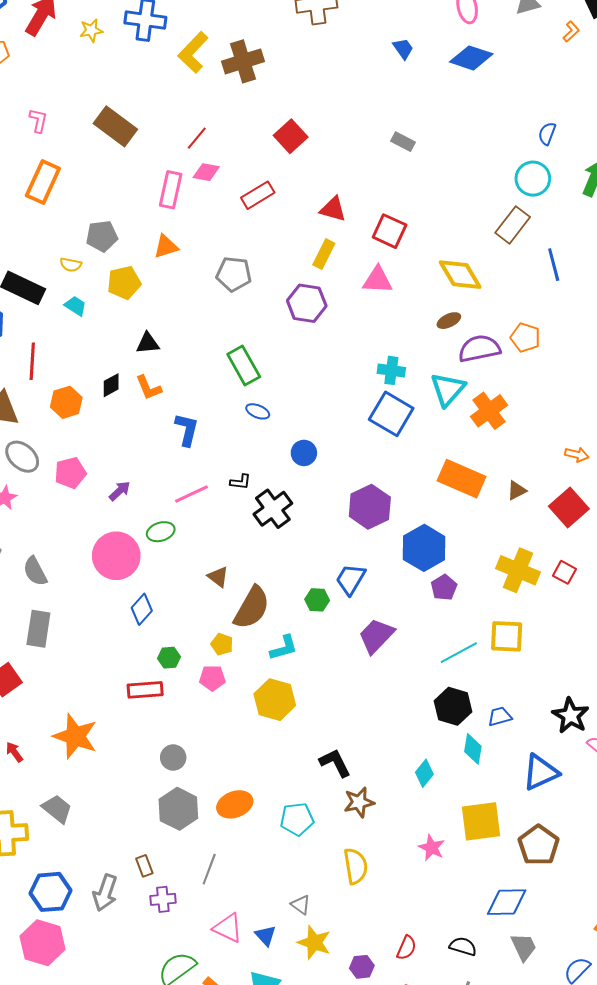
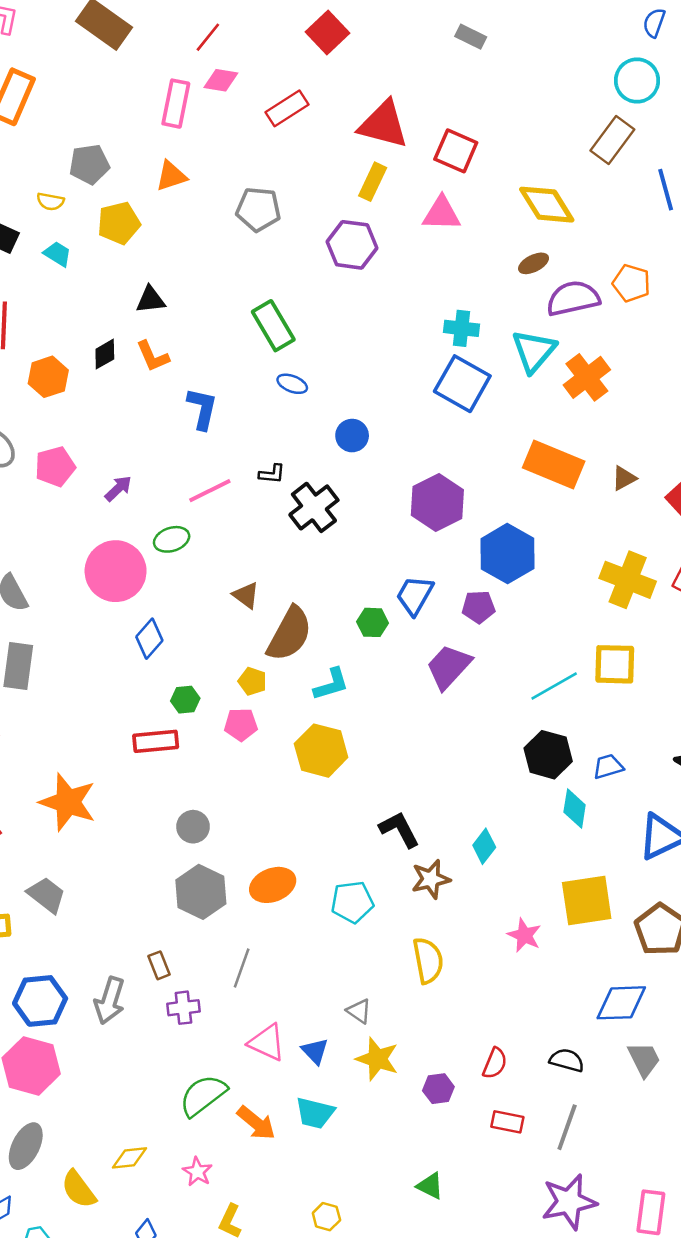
red triangle: (333, 209) -> (383, 124), size x1.5
purple pentagon: (444, 587) -> (479, 607), moved, turned 30
cyan diamond: (424, 773) -> (484, 846), moved

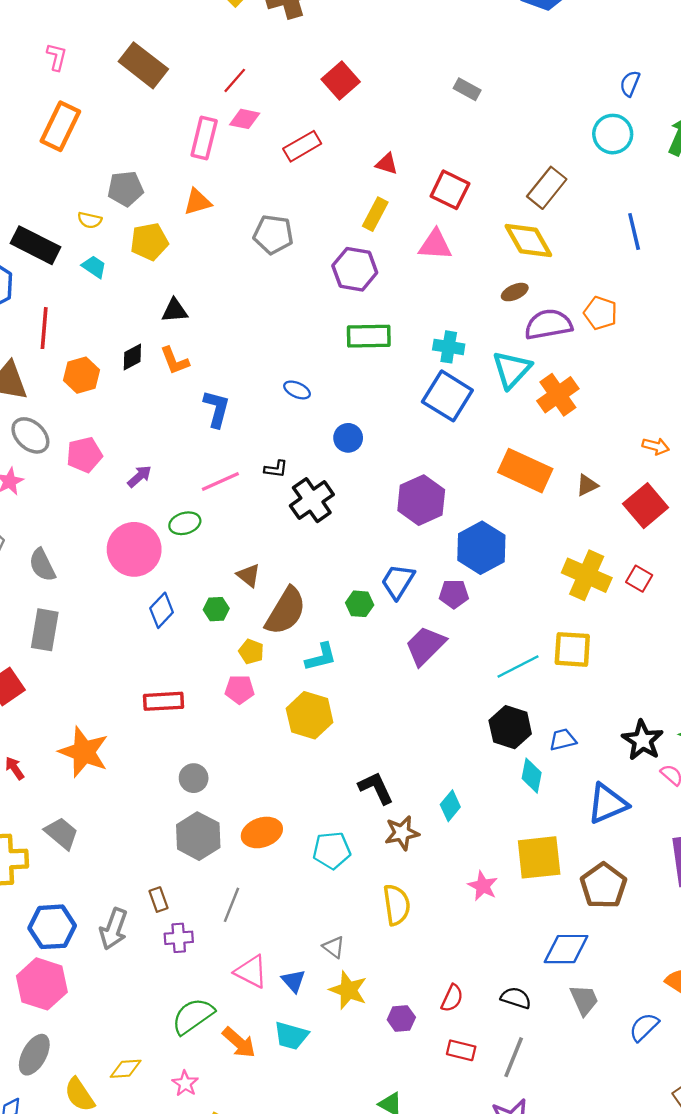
red triangle: (383, 124) -> (387, 164), size x0.5
brown rectangle: (612, 140) -> (547, 188), moved
green rectangle: (273, 326) -> (369, 336), moved, turned -63
green hexagon: (185, 700) -> (216, 609), moved

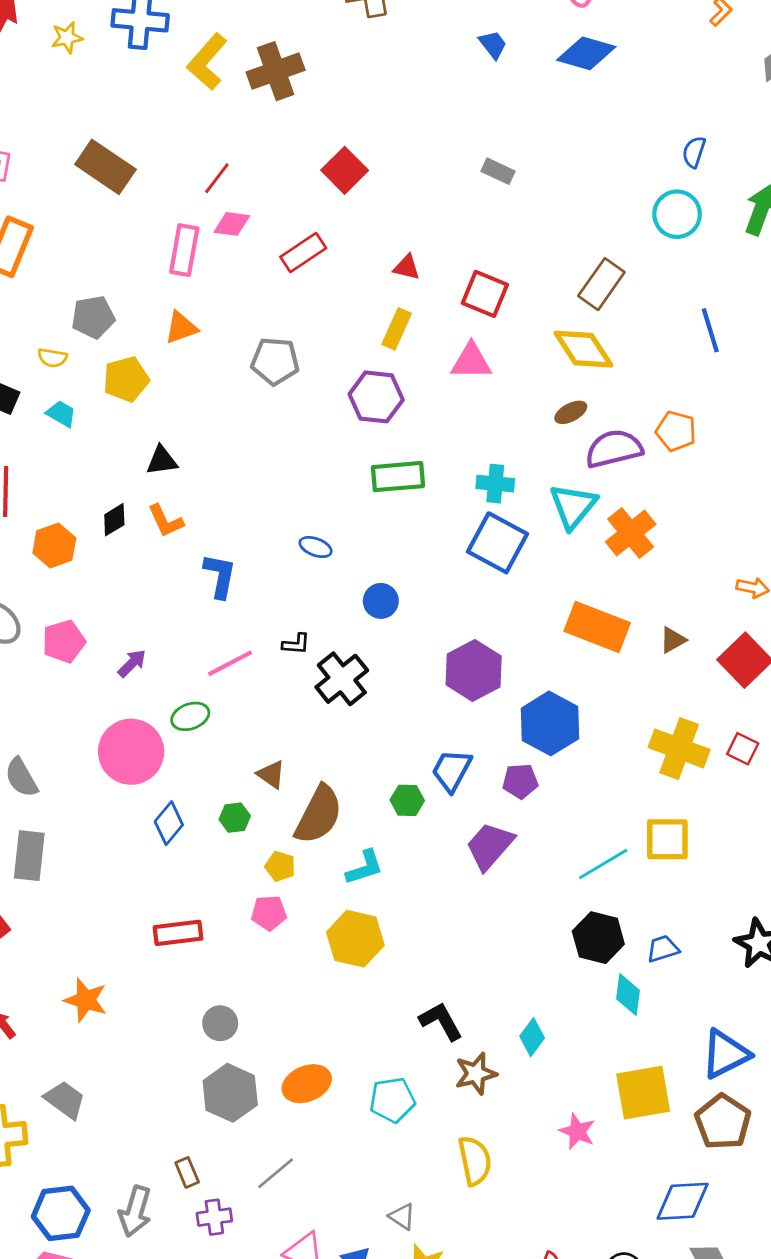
orange star: (84, 752) -> (86, 1000), size x0.7
blue triangle: (607, 804) -> (725, 1054), moved
gray line: (232, 905) -> (276, 1173), turned 32

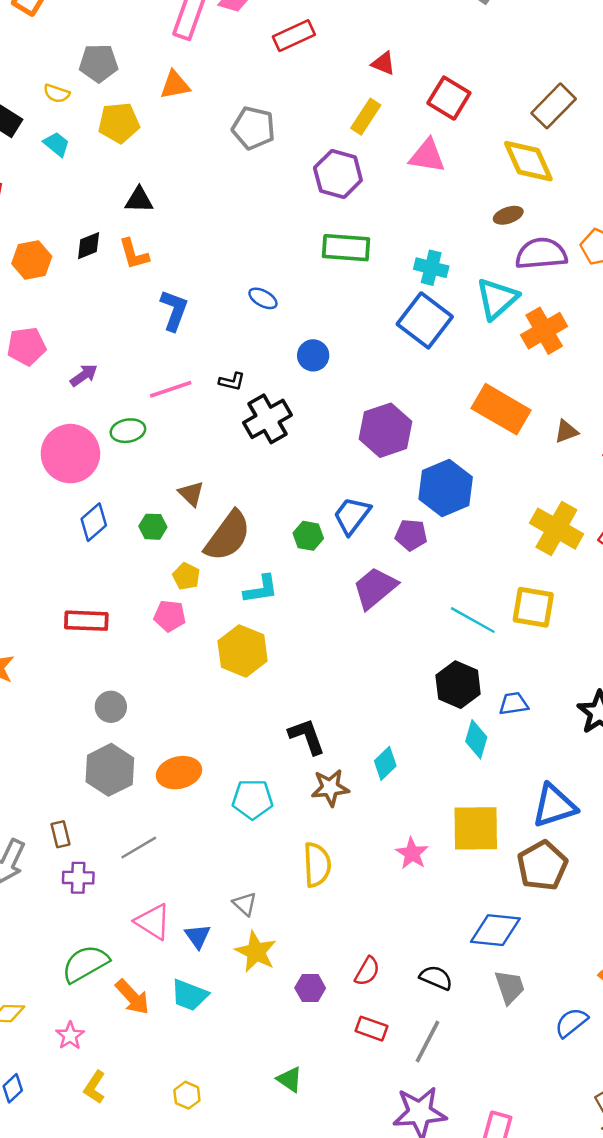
cyan line: (603, 864) -> (473, 620), turned 51

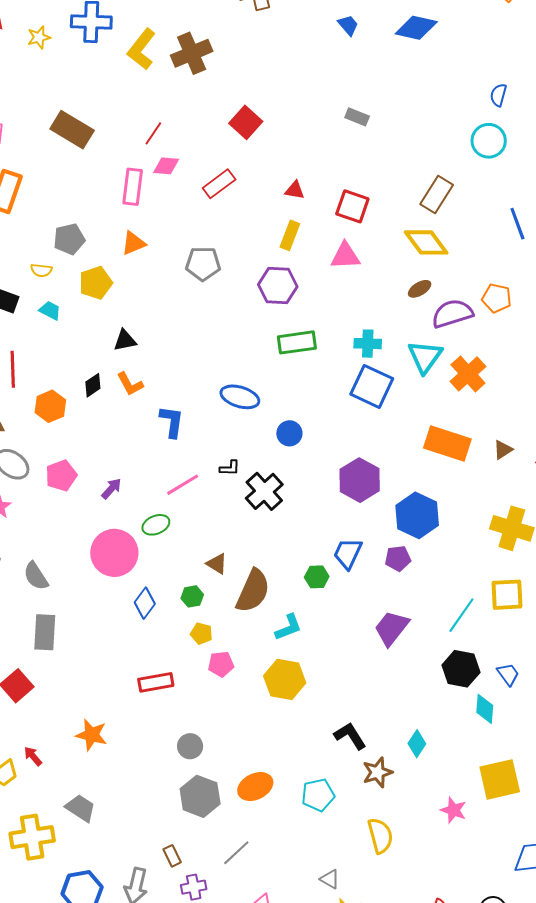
blue ellipse: (263, 298) -> (240, 397), size x1.6
yellow pentagon: (186, 576) -> (201, 634), moved
purple trapezoid: (375, 588) -> (392, 628), moved
cyan line: (473, 620) -> (461, 615), turned -72
blue trapezoid: (514, 704) -> (508, 674), turned 75

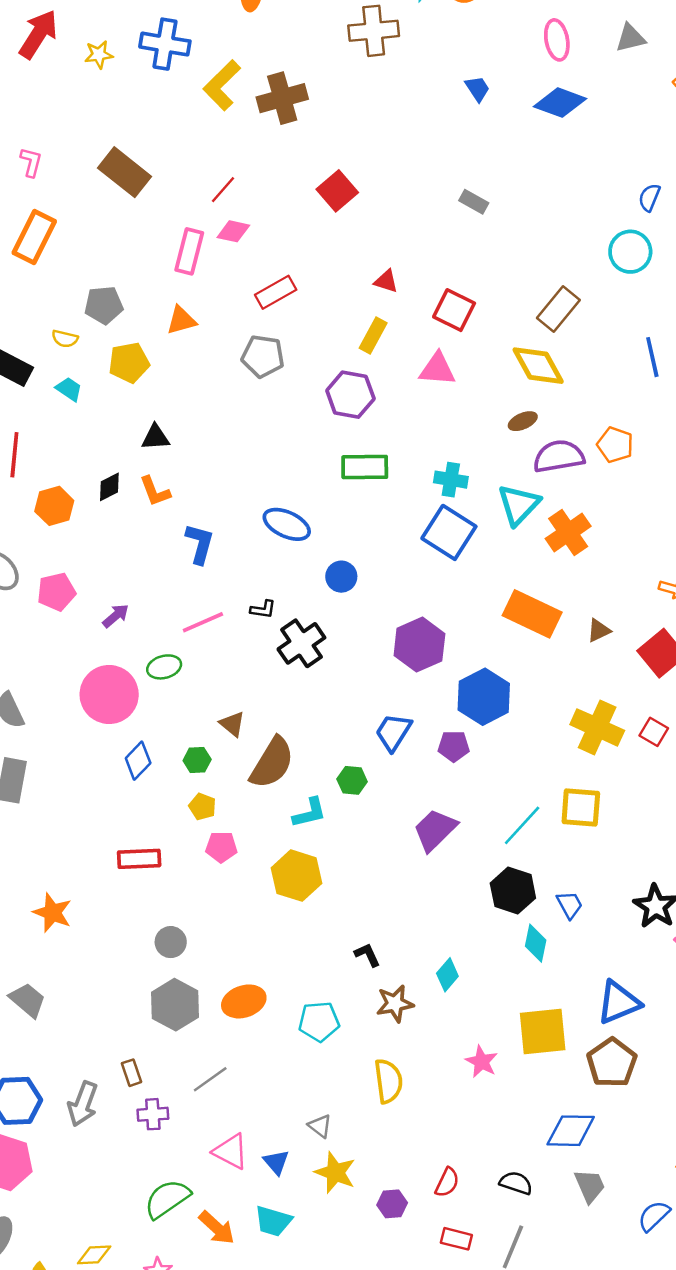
red rectangle: (219, 184) -> (276, 292), moved
green hexagon: (317, 577) -> (352, 780), moved
black L-shape: (350, 736) -> (367, 955), size x0.7

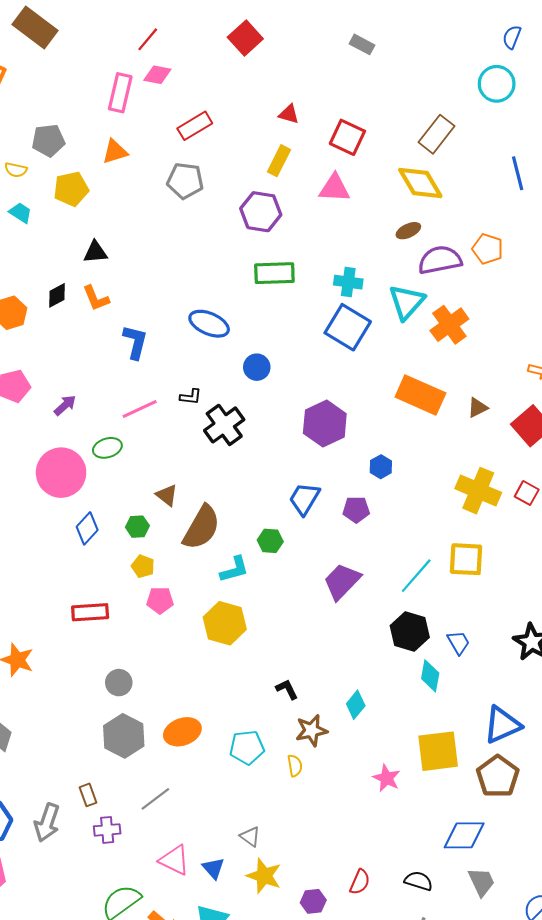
brown rectangle: (125, 172) -> (35, 28), moved
blue hexagon: (484, 697) -> (381, 467), size x0.5
yellow semicircle: (388, 1081) -> (295, 766), moved, size x0.6

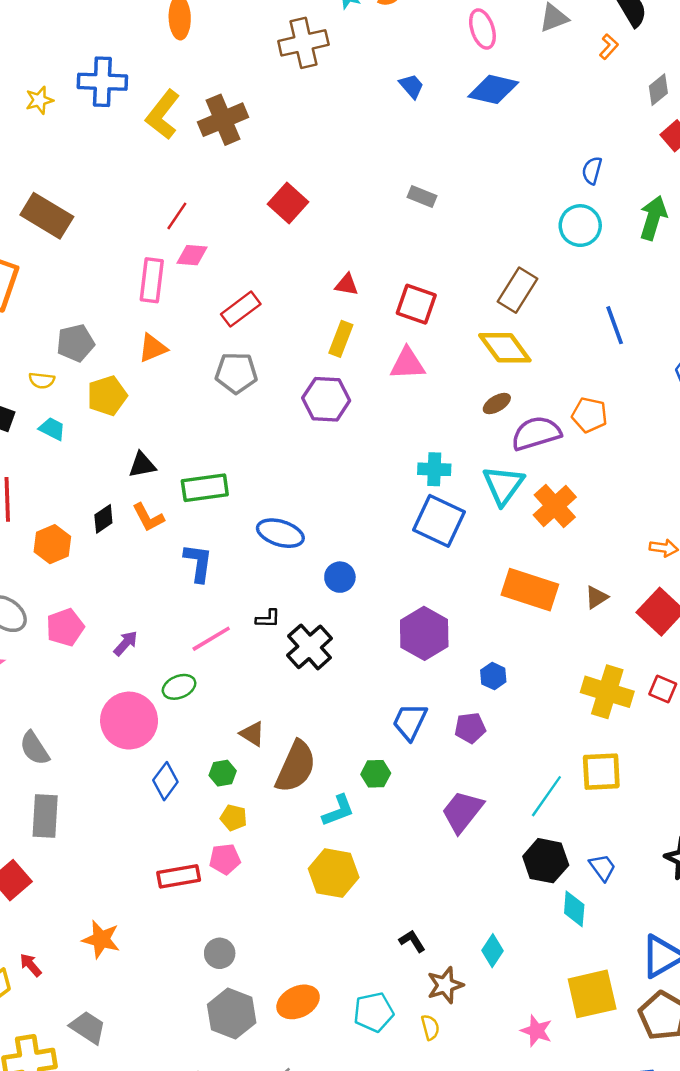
green rectangle: (274, 273) -> (205, 488), moved
pink pentagon: (160, 600) -> (225, 859), moved

